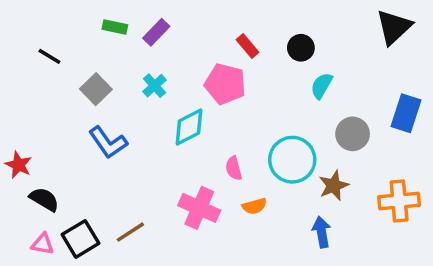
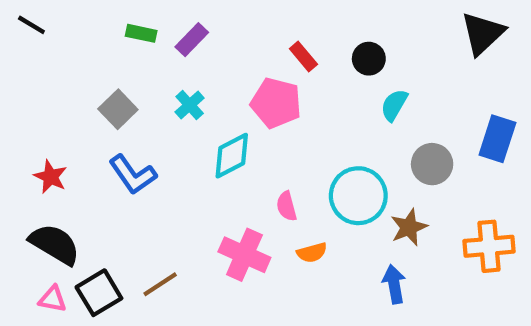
black line: (49, 56) -> (31, 25), moved
red star: (18, 165) -> (50, 177), moved
black semicircle: (44, 199) -> (55, 244), size x1.4

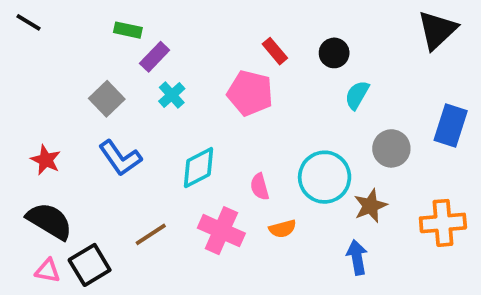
purple rectangle: (192, 40) -> (155, 57), moved
cyan diamond: (232, 156) -> (198, 168), moved
brown line: (160, 284) -> (151, 234), moved

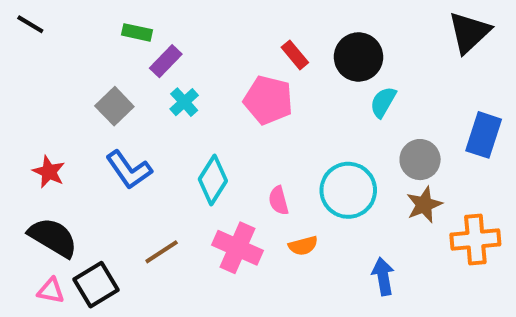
black circle: (334, 53) -> (358, 57), size x1.5
cyan diamond: (198, 168) -> (213, 180), turned -30
brown star: (370, 206) -> (424, 205), moved

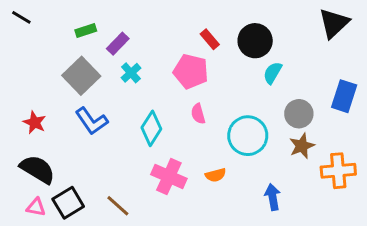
green rectangle: (137, 32) -> (86, 30), moved, turned -30
gray square: (114, 106) -> (81, 76), size x1.4
pink semicircle: (279, 201) -> (198, 114), moved
brown line: (162, 252) -> (118, 206), moved, turned 75

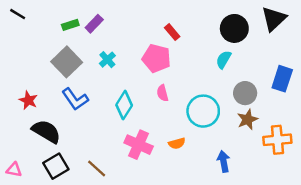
black circle: (255, 41) -> (234, 28), moved
purple rectangle: (118, 44) -> (94, 24), moved
black semicircle: (37, 169) -> (46, 131), moved
pink triangle: (36, 207) -> (14, 170), moved

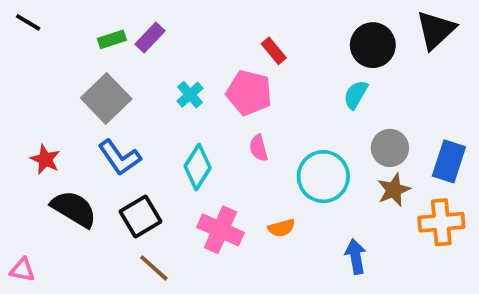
cyan cross: (107, 60) -> (190, 95), moved
blue rectangle: (282, 79) -> (449, 161), moved
black square: (56, 166) -> (140, 217), moved

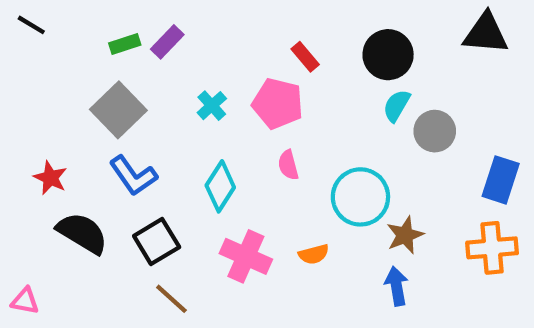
black triangle: (436, 30) -> (486, 33), turned 48
black circle: (373, 45) -> (388, 55), moved
gray circle: (390, 148) -> (435, 131), moved
brown star: (394, 190) -> (405, 235), moved

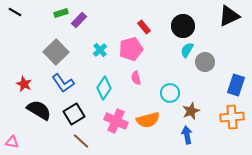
black triangle: (486, 33) -> (229, 16), turned -30
green rectangle: (125, 44) -> (61, 13), moved
pink pentagon: (278, 103) -> (131, 49), turned -30
cyan circle: (360, 197) -> (170, 93), size x0.7
orange semicircle: (314, 254) -> (148, 120), size x1.6

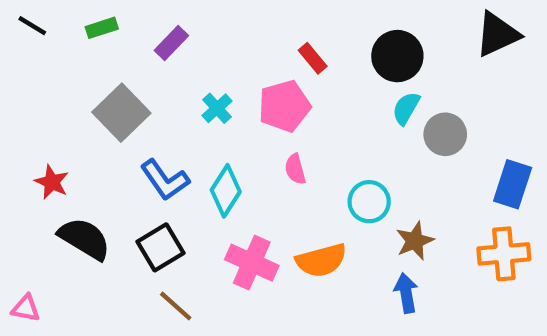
green rectangle: (61, 13) -> (102, 28), moved
blue L-shape: (63, 83) -> (165, 180), moved

